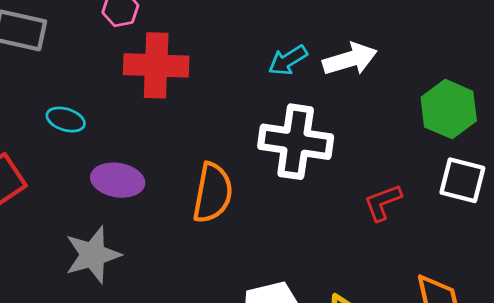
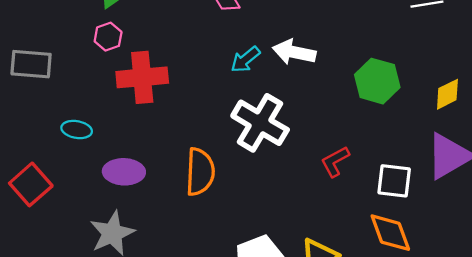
white arrow: (350, 59) -> (294, 52), turned -144
white cross: (296, 142) -> (260, 123), turned 30
white square: (462, 180) -> (394, 181), moved

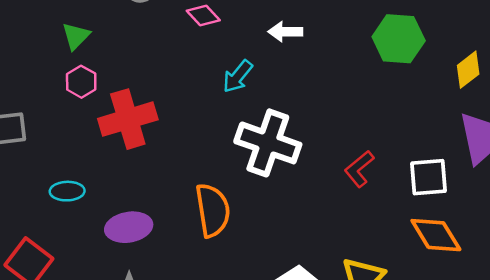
white arrow: (294, 52) -> (285, 32), moved, size x0.7
green hexagon: (377, 81) -> (399, 39), moved

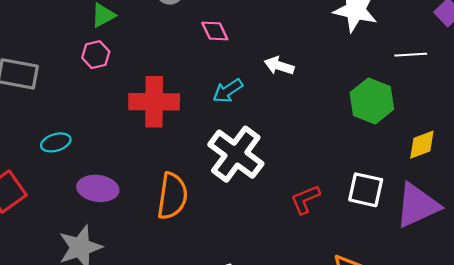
red cross: (128, 119) -> (154, 102), moved
white square: (429, 177) -> (366, 190), moved
cyan ellipse: (67, 191) -> (56, 142), turned -32

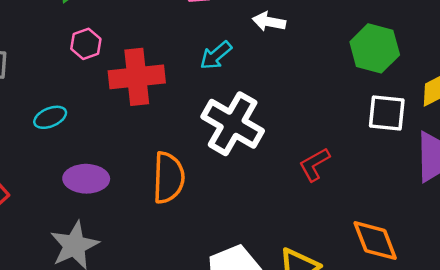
pink hexagon: (96, 55) -> (86, 44), moved
cyan ellipse: (56, 142) -> (50, 117), moved
white square: (366, 190) -> (387, 113), moved

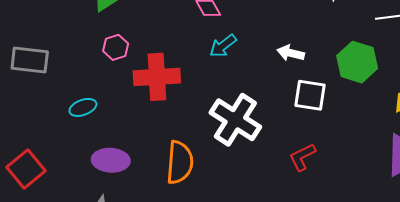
white arrow: (269, 22) -> (291, 53), moved
cyan arrow: (216, 55) -> (223, 46), moved
white square: (387, 113) -> (310, 95), moved

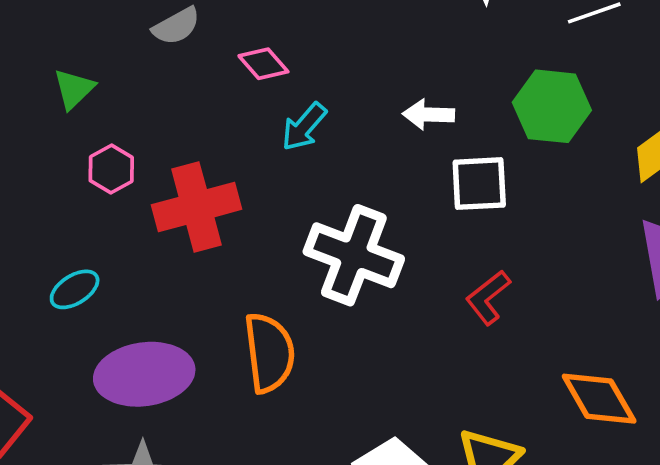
purple ellipse: (111, 160) -> (144, 374), size x1.4

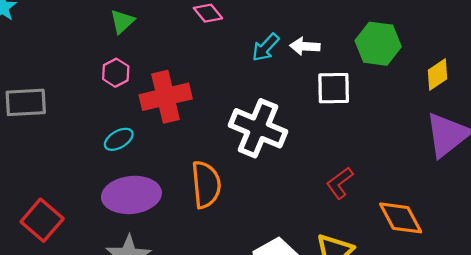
green triangle: (74, 89) -> (122, 21), moved
cyan arrow: (304, 127) -> (265, 47), moved
cyan ellipse: (75, 289) -> (119, 139), moved
red L-shape: (488, 297) -> (340, 183), moved

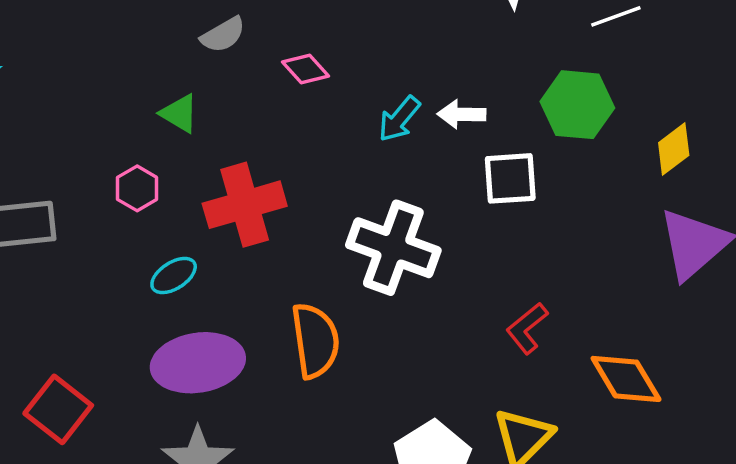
green triangle: (122, 21) -> (179, 113), moved, turned -44
pink hexagon: (116, 73) -> (137, 188), moved

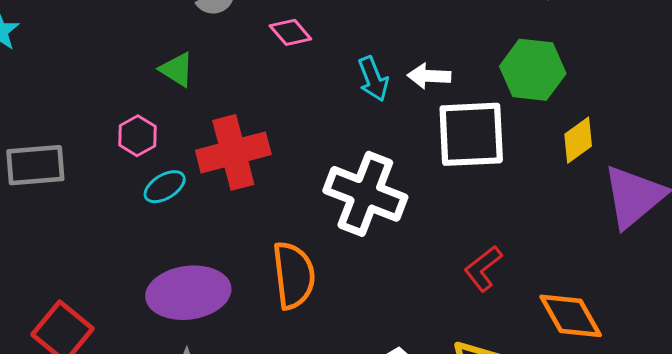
cyan arrow: (399, 119) -> (373, 79), turned -63
yellow diamond: (674, 149) -> (578, 140), moved
white square: (510, 178) -> (471, 134), size x1.4
cyan ellipse: (174, 276) -> (165, 187), moved

